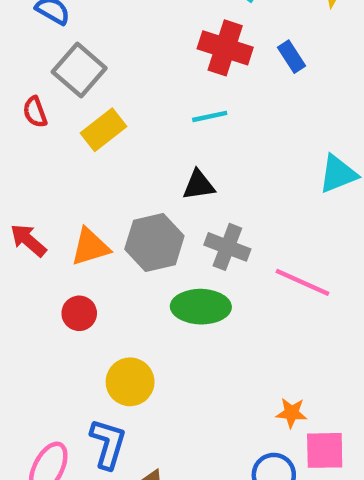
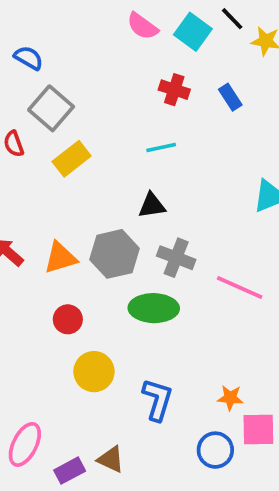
red cross: (225, 48) -> (174, 90), size x0.7
red circle: (79, 313) -> (68, 319), moved
blue L-shape: (108, 444) -> (157, 400), moved

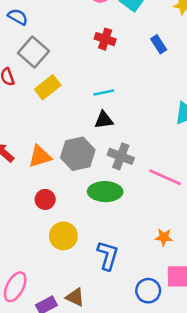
red cross: (174, 90) -> (105, 39), moved
cyan line: (161, 148) -> (104, 92), moved
orange star: (230, 398) -> (164, 237), moved

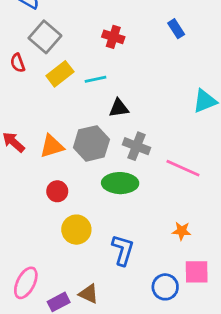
red cross: (105, 39) -> (113, 37), moved
cyan line: (104, 92) -> (96, 79), moved

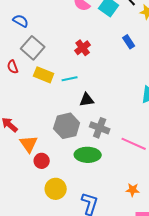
red cross: (113, 37) -> (83, 48), turned 35
yellow rectangle: (60, 74) -> (44, 75), turned 60
orange triangle: (52, 146) -> (29, 144), moved, turned -48

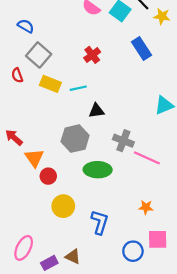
blue rectangle: (129, 42) -> (142, 49), size x1.5
gray cross: (100, 128) -> (123, 141), moved

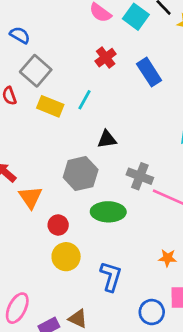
blue rectangle: (142, 49) -> (149, 72), moved
red cross: (92, 55) -> (106, 58), moved
cyan line: (78, 88) -> (84, 100), moved, turned -49
red circle: (48, 176) -> (58, 225), moved

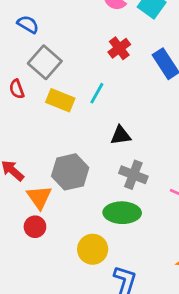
gray hexagon: (81, 174) -> (70, 172), moved
gray cross: (140, 176) -> (133, 175), moved
red circle: (58, 225) -> (35, 227), moved
yellow circle: (66, 257) -> (93, 249), moved

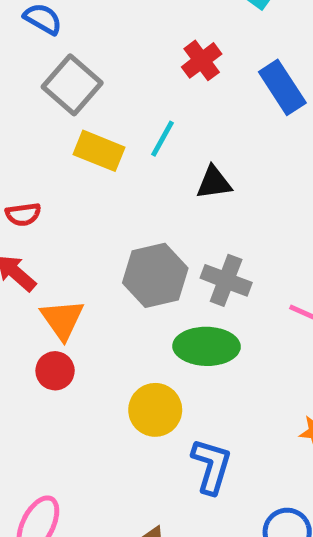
red semicircle: (17, 89) -> (23, 214), moved, turned -78
black triangle: (121, 135) -> (214, 183), moved
gray hexagon: (70, 172) -> (155, 275), moved

